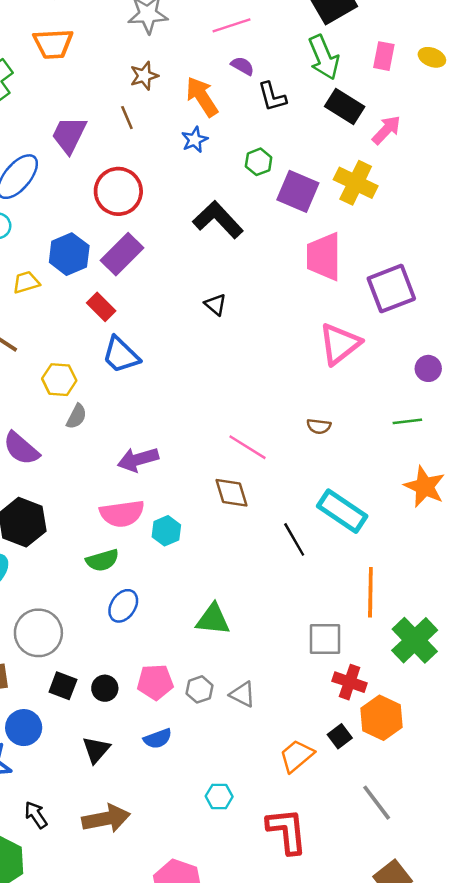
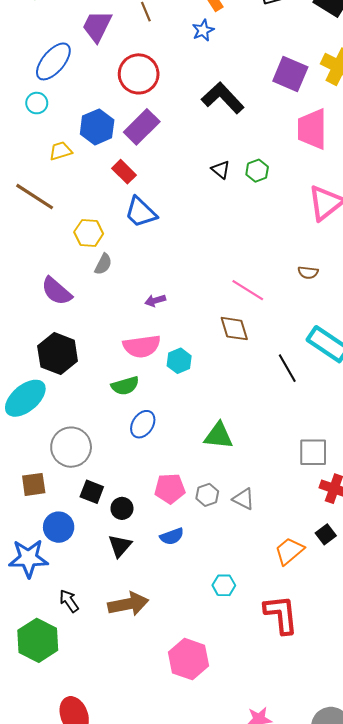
green hexagon: (259, 162) -> (257, 171), moved
purple arrow: (138, 459) -> (155, 301), size x0.6
black circle: (105, 688) -> (122, 508), moved

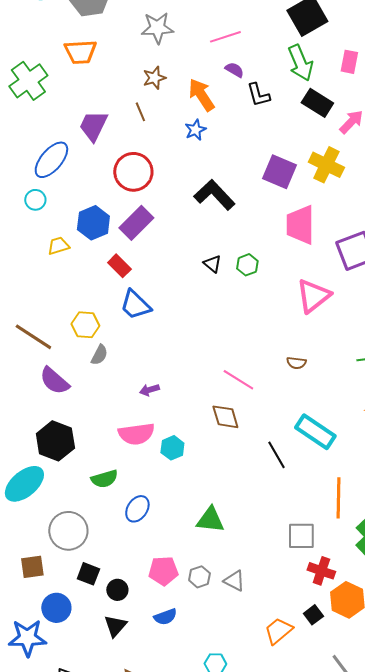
brown line: (35, 197) -> (33, 337), moved
green semicircle: (125, 386) -> (104, 479), moved

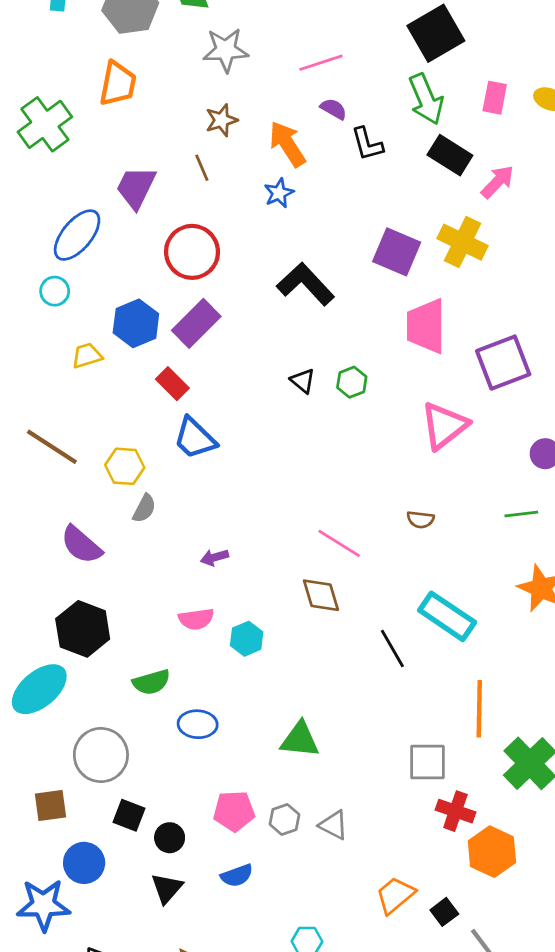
orange trapezoid: (80, 52) -> (118, 84), turned -76
brown line: (33, 337) -> (52, 447), moved
pink semicircle: (136, 434) -> (196, 619), size x0.7
blue ellipse: (137, 509) -> (198, 724), turned 60
black square: (313, 615) -> (444, 912), moved

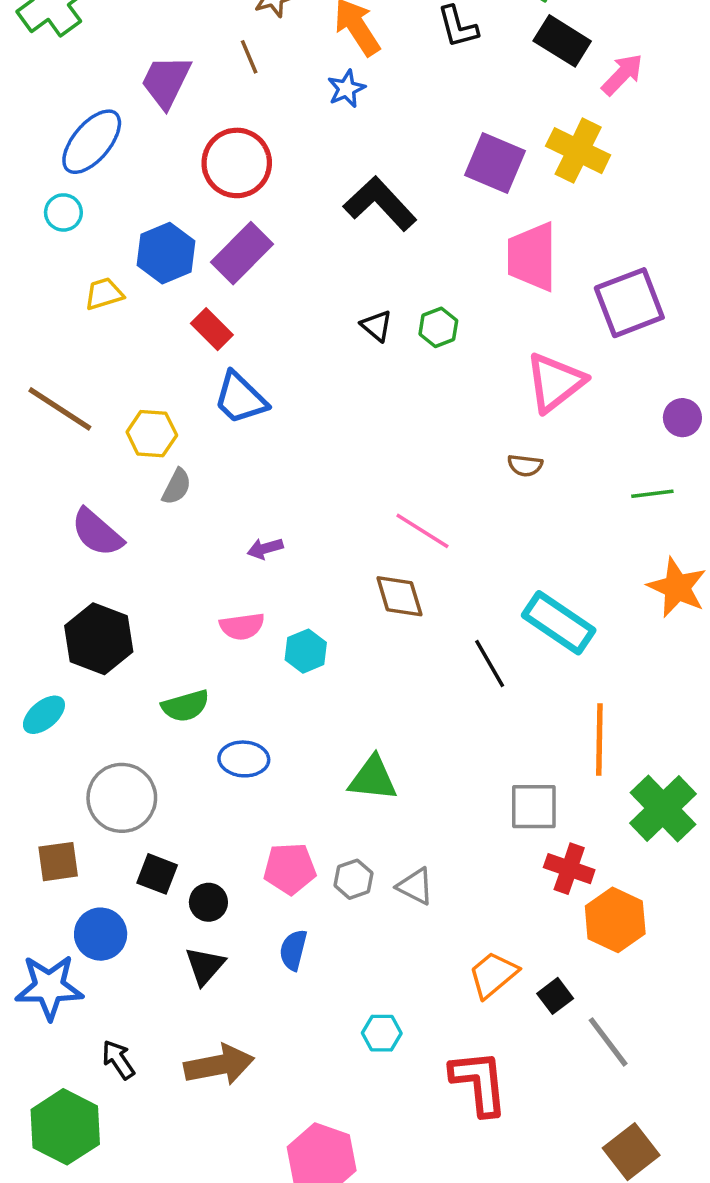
brown semicircle: (420, 520) -> (525, 465), moved
cyan ellipse: (39, 689) -> (44, 715), size x0.6
blue semicircle: (237, 876) -> (293, 950), turned 124

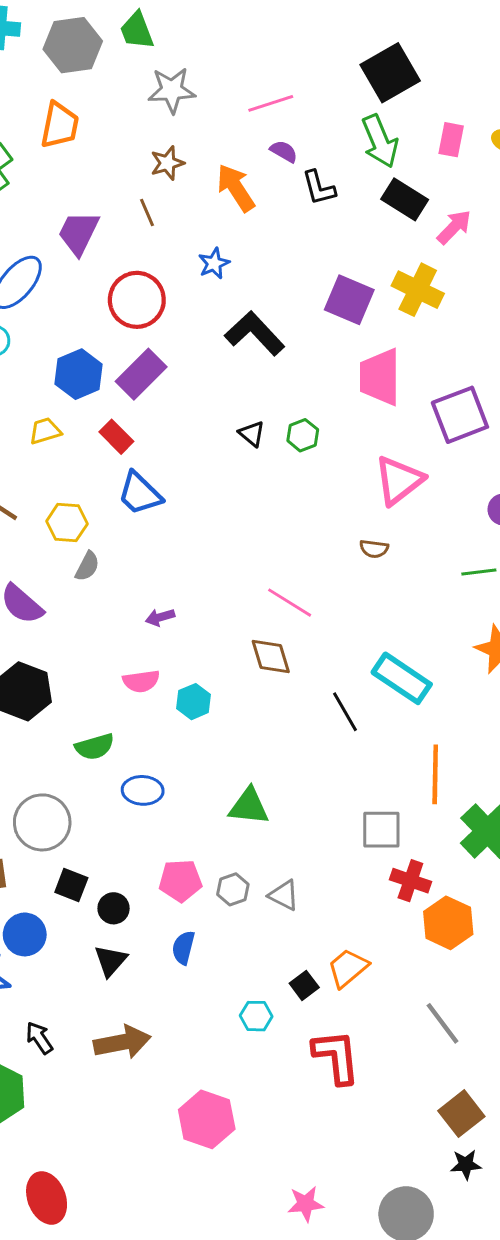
blue star: (346, 89) -> (214, 263), moved
yellow trapezoid: (104, 294) -> (45, 431), moved
black square: (555, 996) -> (304, 985), moved

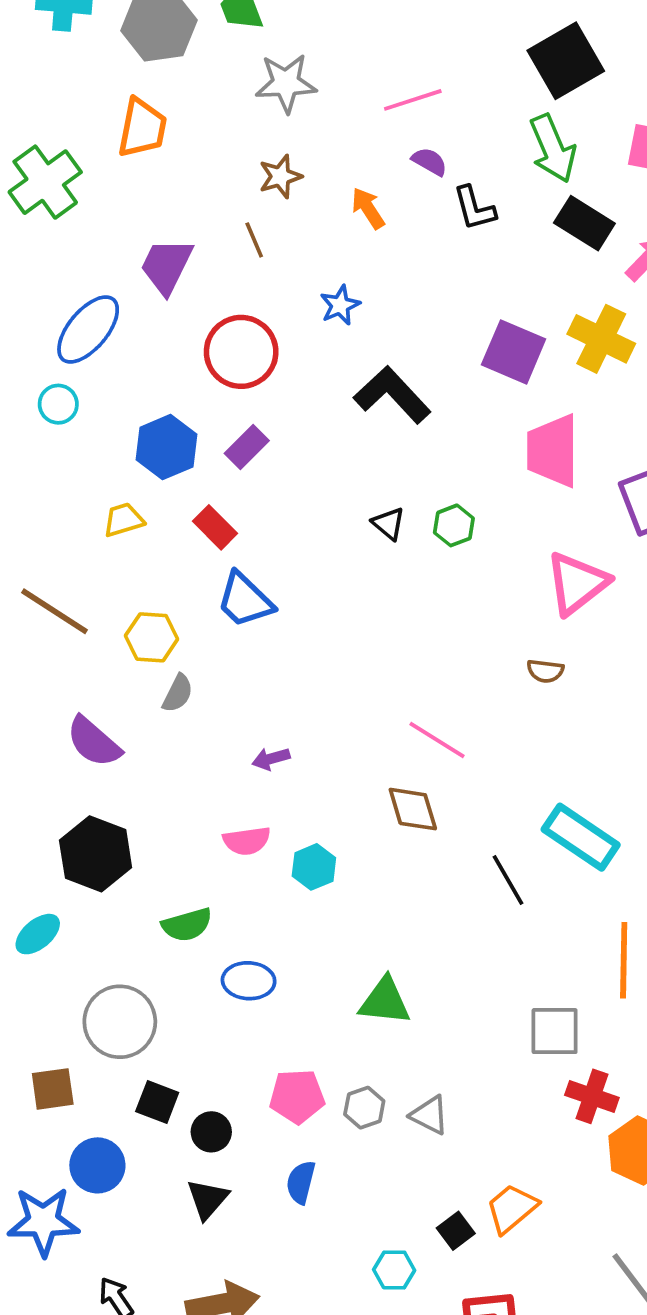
orange arrow: (236, 188) -> (368, 208), size x0.7
purple rectangle: (141, 374) -> (247, 447), size x0.7

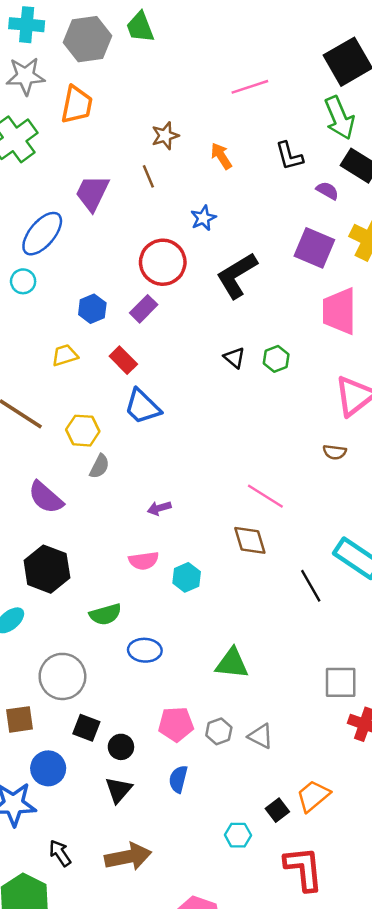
gray star: (286, 83) -> (25, 76), moved
purple semicircle: (430, 162) -> (327, 191), moved
red circle: (241, 352) -> (163, 262), moved
black L-shape: (392, 395) -> (237, 275), turned -78
blue hexagon: (166, 447) -> (92, 309), size x0.7

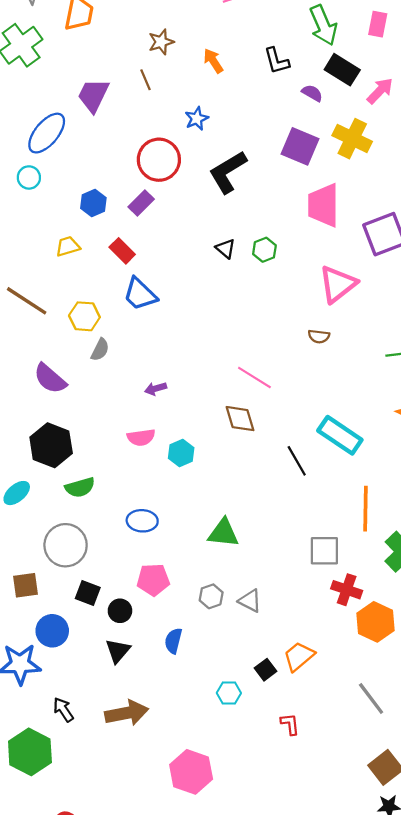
green semicircle: (105, 614) -> (80, 487), moved
pink pentagon: (176, 724) -> (153, 580), moved
red L-shape: (304, 869) -> (290, 724), size x0.5

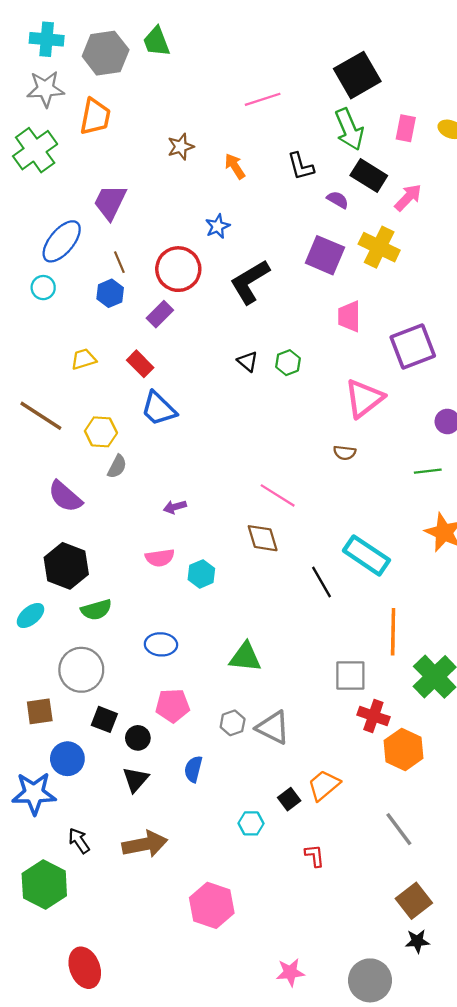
brown line: (146, 80) -> (119, 262), moved
blue hexagon: (93, 203) -> (110, 293), moved
pink trapezoid: (323, 205) -> (349, 316), size x0.7
gray triangle: (250, 601) -> (273, 728), size x1.4

